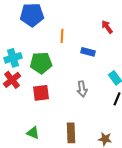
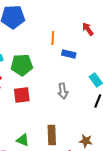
orange line: (62, 36) -> (53, 38), moved
green triangle: (33, 133) -> (23, 140), moved

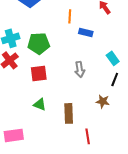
green triangle: (23, 140) -> (40, 104), moved
brown star: (86, 141) -> (103, 101), moved

